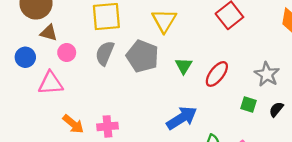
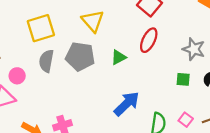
pink circle: (67, 53) -> (17, 76), moved
green triangle: (184, 66) -> (119, 57), turned 42
red ellipse: (217, 74) -> (149, 40), moved

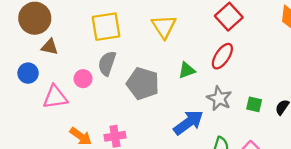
gray star: (194, 49) -> (219, 98), moved
gray pentagon: (80, 56) -> (143, 84), moved
pink circle: (17, 76) -> (83, 79), moved

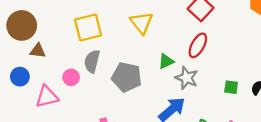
gray star: (219, 98) -> (187, 78), moved

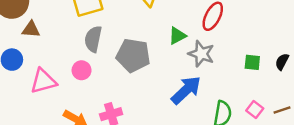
pink circle: (71, 77) -> (82, 70), moved

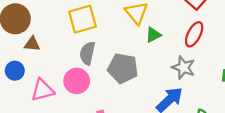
green triangle: (177, 36) -> (153, 35), moved
pink circle: (82, 70) -> (77, 81), size x1.5

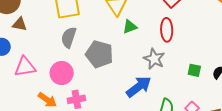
red ellipse: (194, 34) -> (167, 30), turned -35
pink circle: (77, 81) -> (62, 73), moved

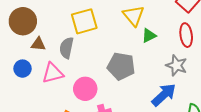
gray semicircle: (69, 37) -> (67, 48), moved
pink triangle: (25, 67) -> (53, 73), moved

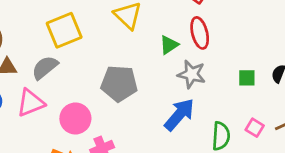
green triangle: (149, 36) -> (169, 45), moved
gray semicircle: (67, 48) -> (45, 68), turned 45

